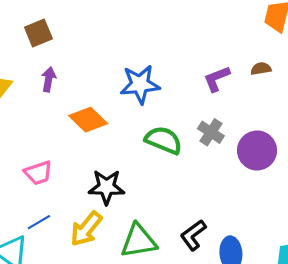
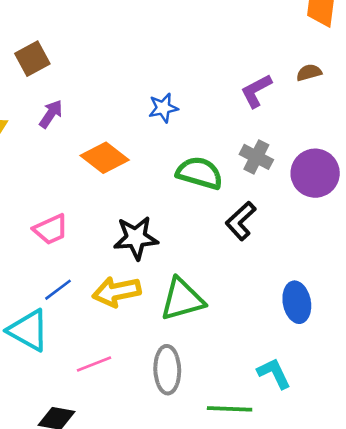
purple arrow: (49, 79) -> (51, 114), turned 30
blue star: (140, 84) -> (163, 108), size x0.6
yellow arrow: (86, 229) -> (117, 292), turned 45
black L-shape: (193, 235) -> (241, 221), moved

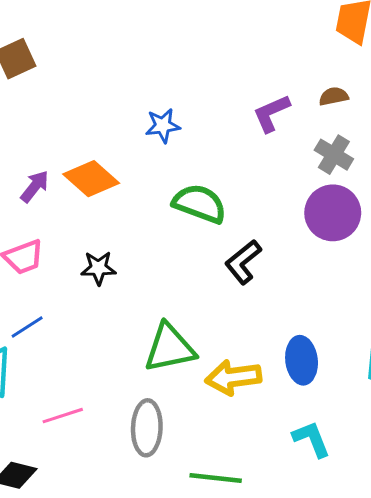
purple arrow: (51, 114) -> (35, 186), moved
gray cross: (256, 157) -> (334, 155), moved
black star: (136, 238) -> (98, 268), moved, size x0.7
yellow arrow: (117, 292) -> (233, 377), moved
cyan L-shape: (274, 373) -> (311, 439), moved

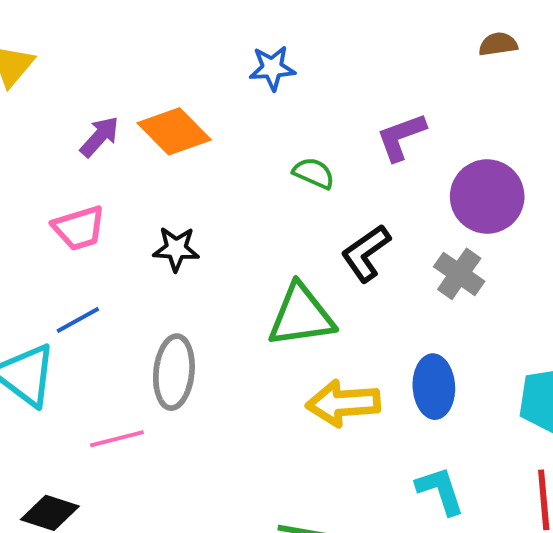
purple L-shape: (271, 113) -> (401, 137), moved
gray cross: (334, 155) -> (459, 274), moved
green semicircle: (200, 204) -> (314, 173), size x0.6
green triangle: (170, 348) -> (301, 316), moved
gray ellipse: (147, 428) -> (174, 372), moved

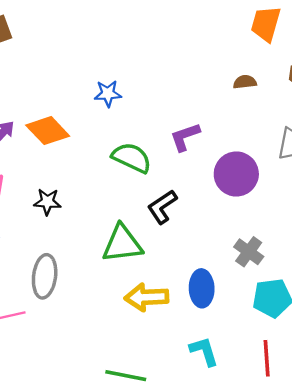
green semicircle: (314, 173) -> (132, 158), size x1.6
gray cross: (459, 274) -> (249, 252), moved

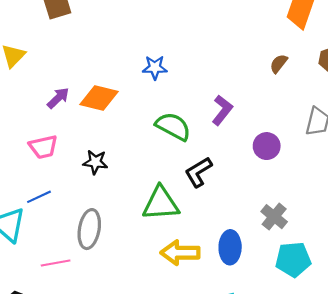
brown semicircle: (245, 82) -> (279, 64), turned -48
orange diamond: (48, 131) -> (99, 98), turned -36
purple L-shape: (185, 137) -> (222, 110), turned 144
purple circle: (236, 174) -> (267, 146), size x0.7

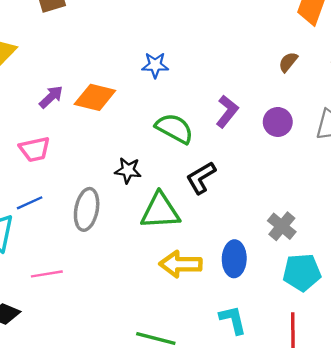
purple circle: (267, 146) -> (278, 122), moved
black star: (95, 162) -> (128, 170), moved
gray ellipse: (89, 229) -> (87, 209), moved

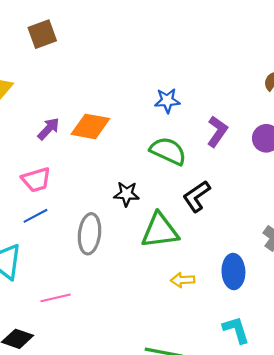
blue star: (155, 65) -> (167, 101), moved
blue line: (30, 203) -> (36, 216), moved
yellow arrow: (181, 264) -> (183, 280), size x0.6

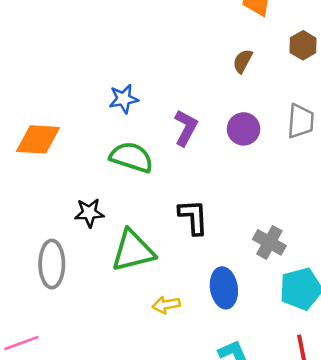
black L-shape: (197, 196) -> (193, 217), moved, turned 128

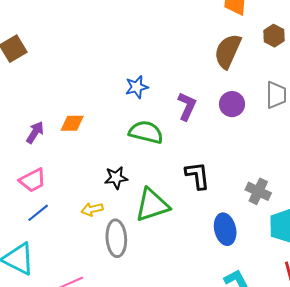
brown semicircle: (243, 61) -> (228, 51), size x1.8
orange diamond: (38, 139) -> (72, 123), size x0.7
gray ellipse: (52, 264) -> (116, 238), moved
yellow arrow: (166, 305) -> (92, 209), moved

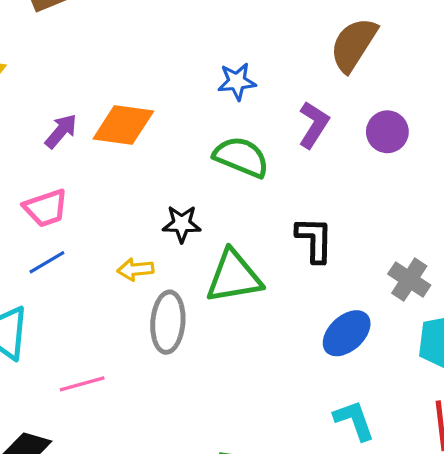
brown semicircle: (228, 51) -> (354, 45), moved
orange diamond: (72, 123) -> (123, 125), size x1.5
blue ellipse: (225, 229) -> (347, 333), turned 52

